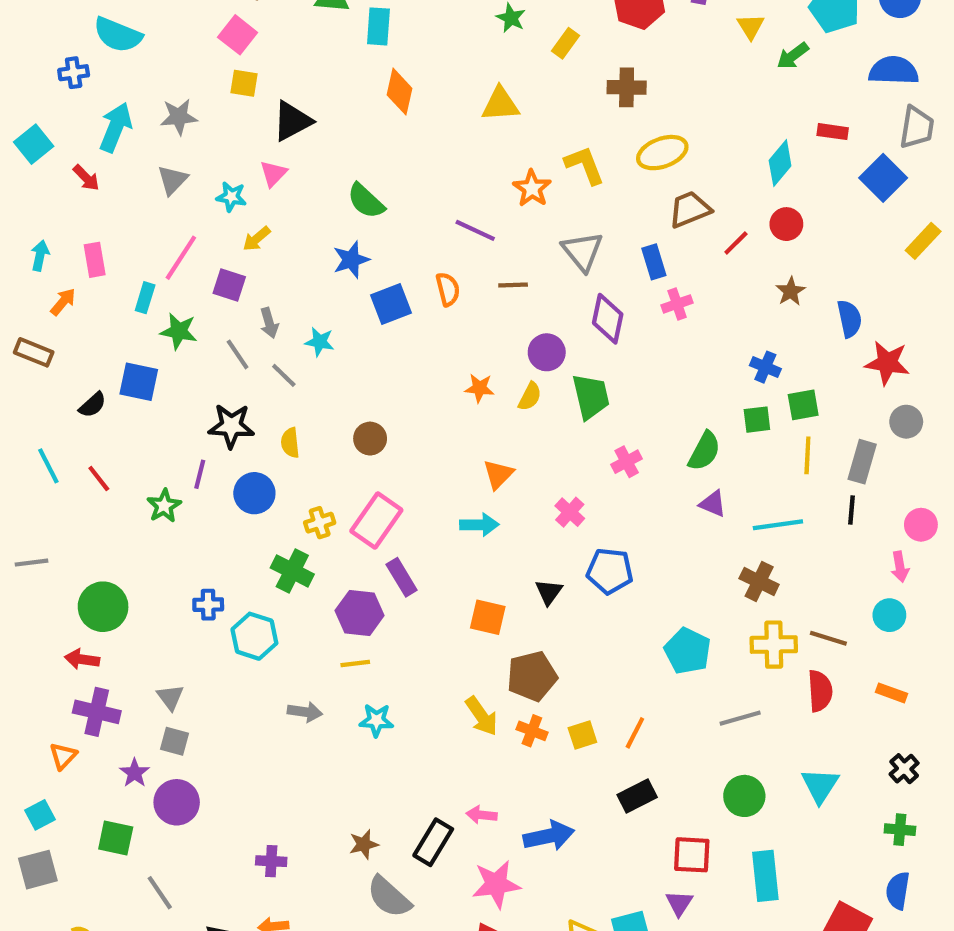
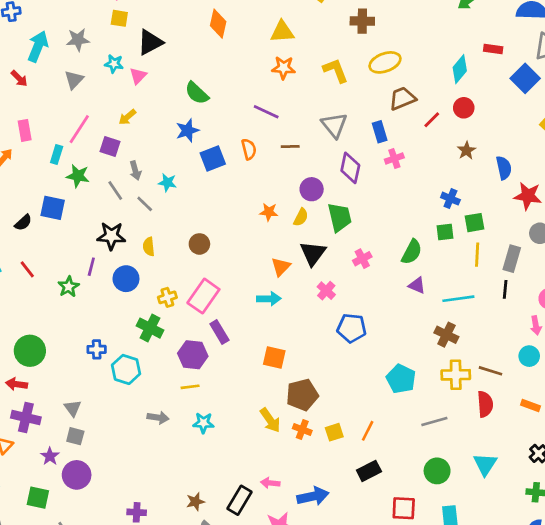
orange star: (532, 188) -> (284, 68), moved, turned -30
cyan star: (231, 197) -> (114, 64), moved
black triangle: (549, 592) -> (313, 253), moved, size x1.5

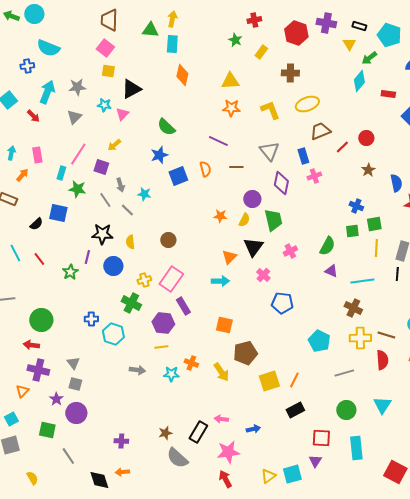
cyan diamond: (460, 69) -> (359, 81), moved
orange cross: (302, 430) -> (191, 363), moved
yellow square: (334, 432) -> (269, 381), size x1.5
blue arrow: (313, 496) -> (253, 429), size x0.6

